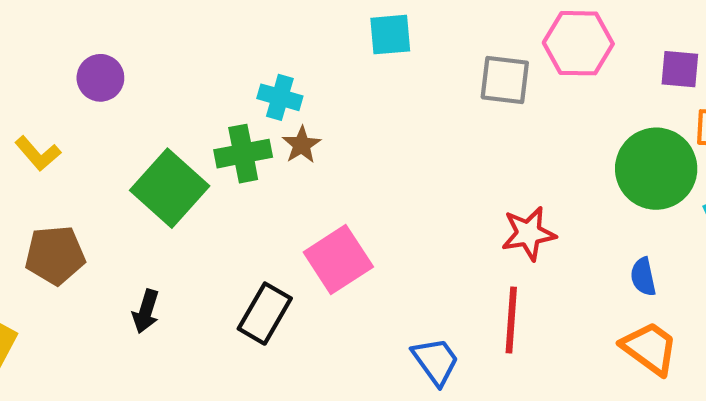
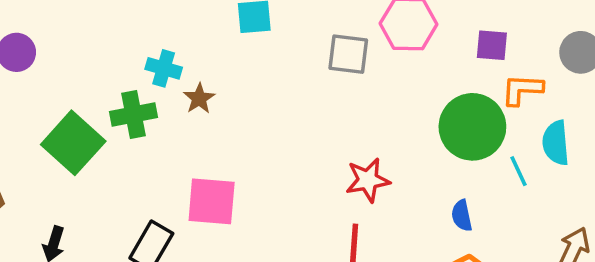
brown star: (302, 145) -> (199, 98), moved
pink square: (338, 259) -> (212, 201), turned 38

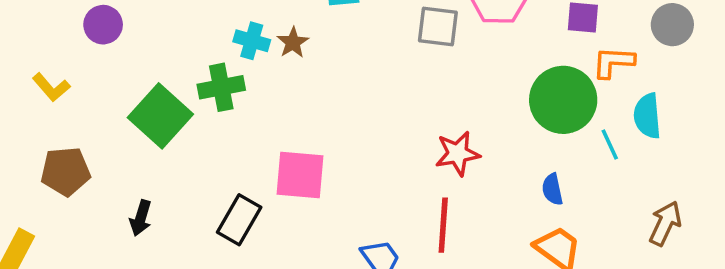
brown star: (199, 98) -> (293, 43), moved

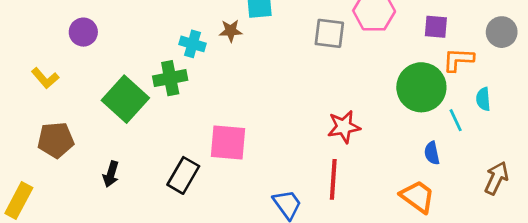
brown star: (293, 43) -> (231, 31), moved, turned 30
cyan semicircle: (647, 116) -> (483, 99), size x0.7
blue semicircle: (552, 189) -> (432, 153), moved

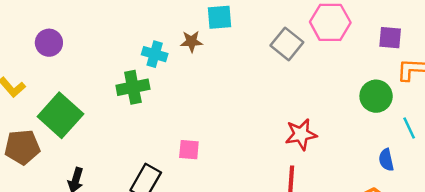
gray square: (329, 33) -> (287, 44), turned 32
green circle: (421, 87) -> (376, 96), size x0.7
green square: (125, 99) -> (60, 115), moved
pink square: (228, 143) -> (189, 150), size x0.6

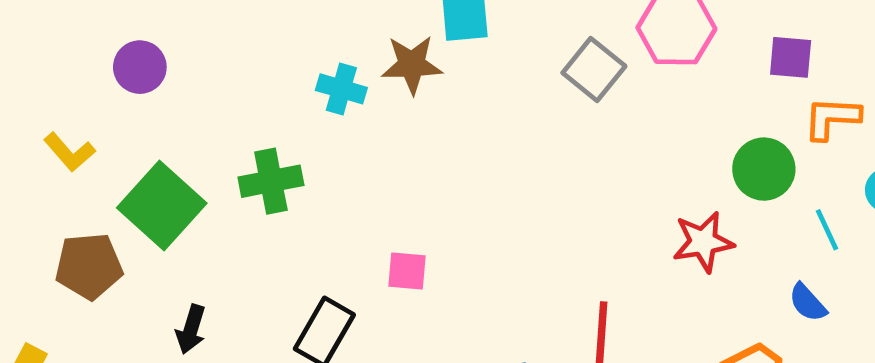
brown star: (191, 41) -> (412, 65), size x1.4
green cross: (133, 87) -> (271, 181), moved
red star: (301, 134) -> (703, 242), moved
blue semicircle: (386, 160) -> (808, 303), moved, turned -30

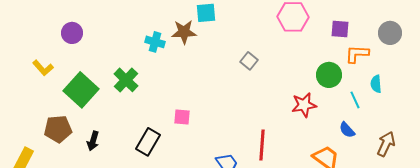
gray square: (594, 69) -> (249, 61), moved, size x0.7
green cross: (271, 181) -> (126, 80), turned -35
brown pentagon: (89, 266) -> (58, 129), moved

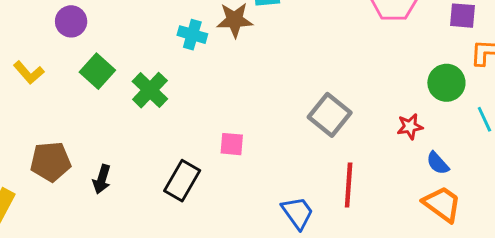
gray square: (249, 61) -> (330, 115), moved, size x1.6
green square: (81, 90) -> (97, 71), moved, size x0.7
red star: (304, 105) -> (410, 127), size x0.7
blue semicircle: (347, 130) -> (438, 163), moved

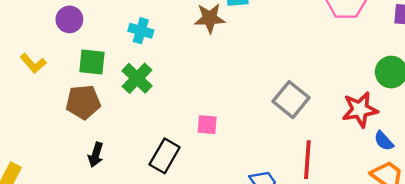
cyan cross: (192, 35) -> (141, 31), moved
green square: (97, 71) -> (92, 62), turned -36
red star: (410, 127) -> (360, 110), size x1.6
brown pentagon: (51, 162) -> (83, 102), moved

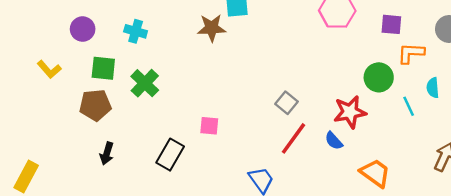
cyan cross: (141, 31) -> (136, 31), moved
gray square: (291, 100) -> (287, 103), size x0.7
blue semicircle: (384, 141) -> (334, 141), moved
red line: (307, 160) -> (293, 138), moved, turned 32

